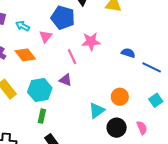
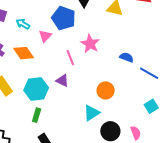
pink star: (91, 42) -> (90, 44), turned 30
orange circle: (120, 97) -> (106, 90), moved

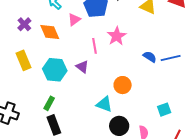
blue line: (149, 73) -> (171, 58), moved, turned -54
cyan triangle: (92, 113) -> (104, 104), turned 42
green rectangle: (37, 115) -> (49, 103), moved

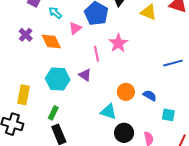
blue semicircle: (150, 57) -> (150, 96), moved
yellow rectangle: (24, 60) -> (23, 95), moved, turned 36
cyan square: (164, 110) -> (168, 115), turned 32

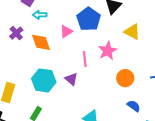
yellow triangle: (149, 12) -> (132, 32), moved
cyan arrow: (55, 13) -> (40, 15), moved, turned -48
orange circle: (126, 92) -> (125, 78), moved

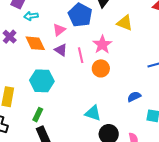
orange circle: (125, 78) -> (101, 68), moved
purple triangle: (71, 79) -> (61, 50), moved
blue semicircle: (134, 106) -> (134, 97), turned -56

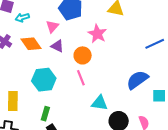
pink line: (81, 55) -> (81, 78), moved
orange circle: (101, 68) -> (83, 55), moved
blue semicircle: (134, 97) -> (137, 80), size x1.6

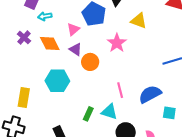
orange circle: (83, 55) -> (90, 62), moved
pink line: (81, 78) -> (120, 90), moved
green rectangle: (45, 114) -> (88, 114), moved

